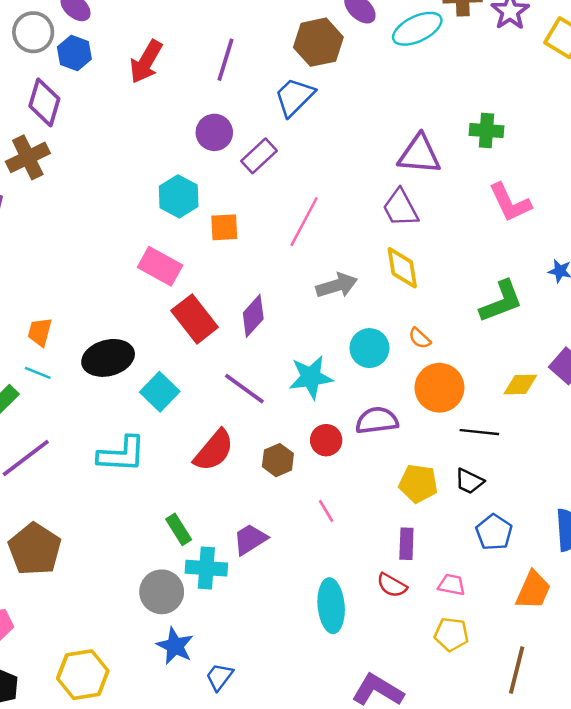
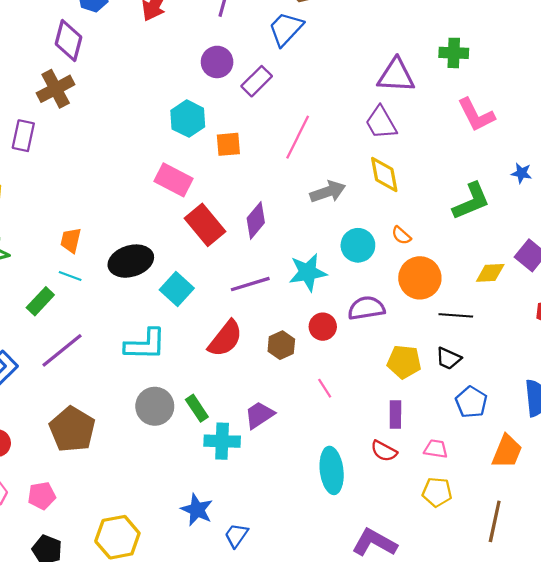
purple line: (244, 389) -> (250, 284), turned -51
gray circle: (162, 592) -> (155, 406), moved

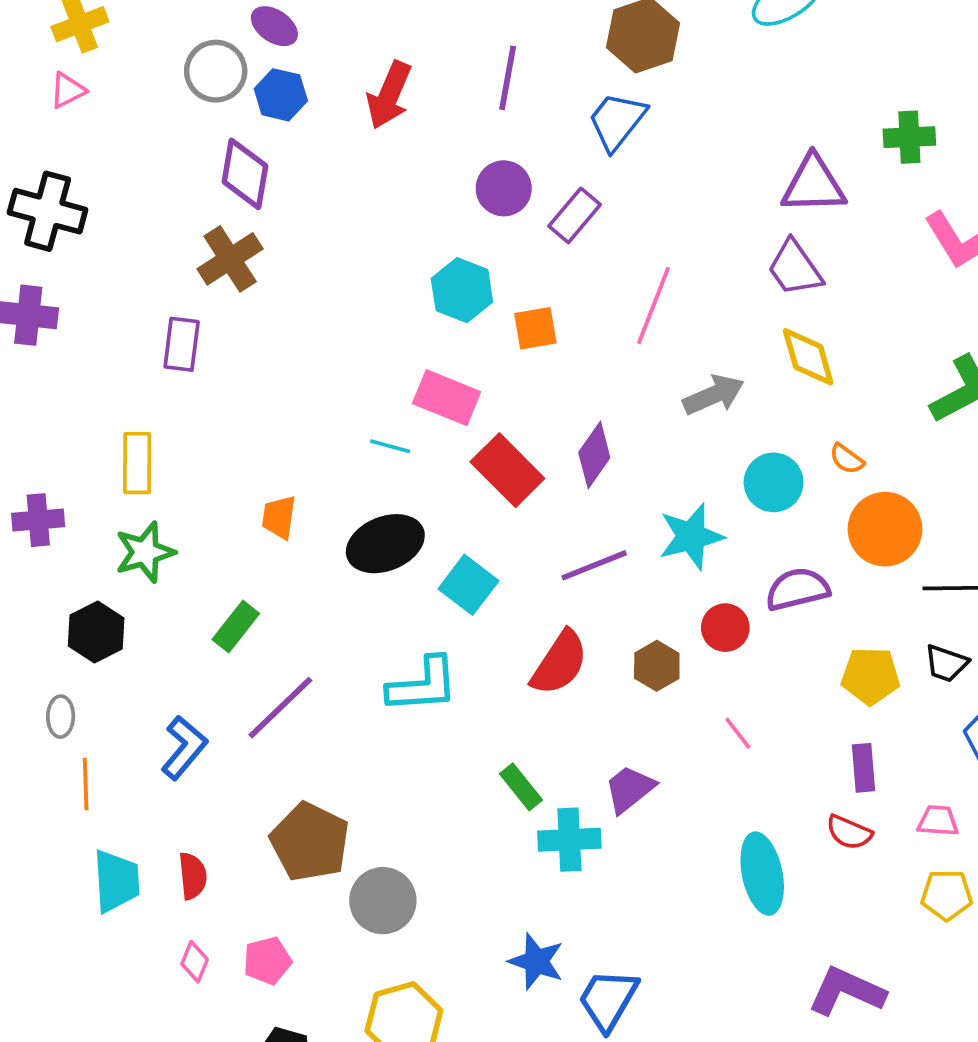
cyan line: (70, 276) -> (390, 446), moved
gray circle: (155, 406) -> (383, 901), moved
blue trapezoid: (236, 535) -> (608, 1000), size x1.5

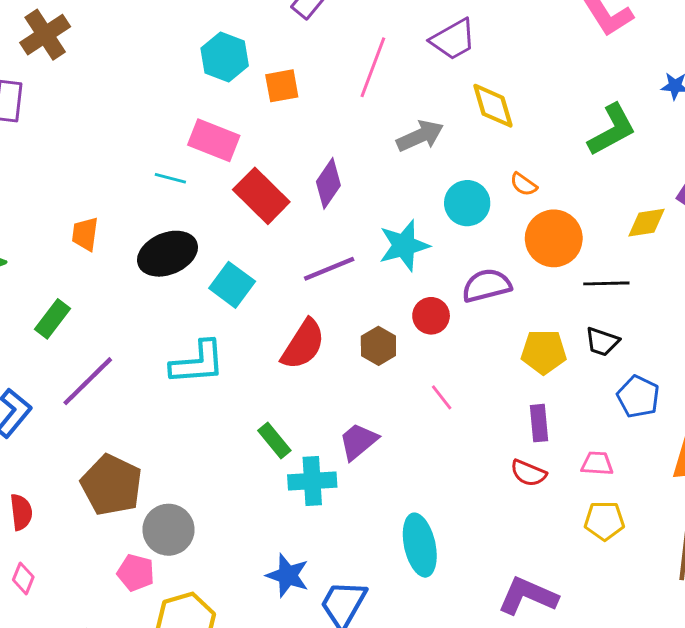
purple trapezoid: (795, 268) -> (453, 39), moved, turned -84
cyan ellipse: (762, 874) -> (420, 545), moved
pink pentagon: (267, 961) -> (136, 573), moved, turned 30

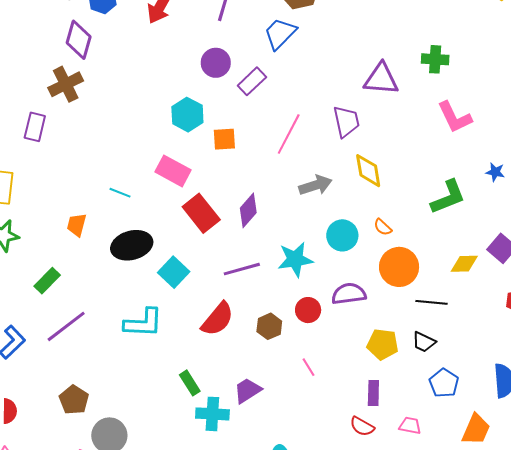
purple trapezoid: (453, 39) -> (346, 122), turned -80
cyan line: (170, 178) -> (120, 193), moved
brown pentagon: (112, 485) -> (74, 400), size x0.7

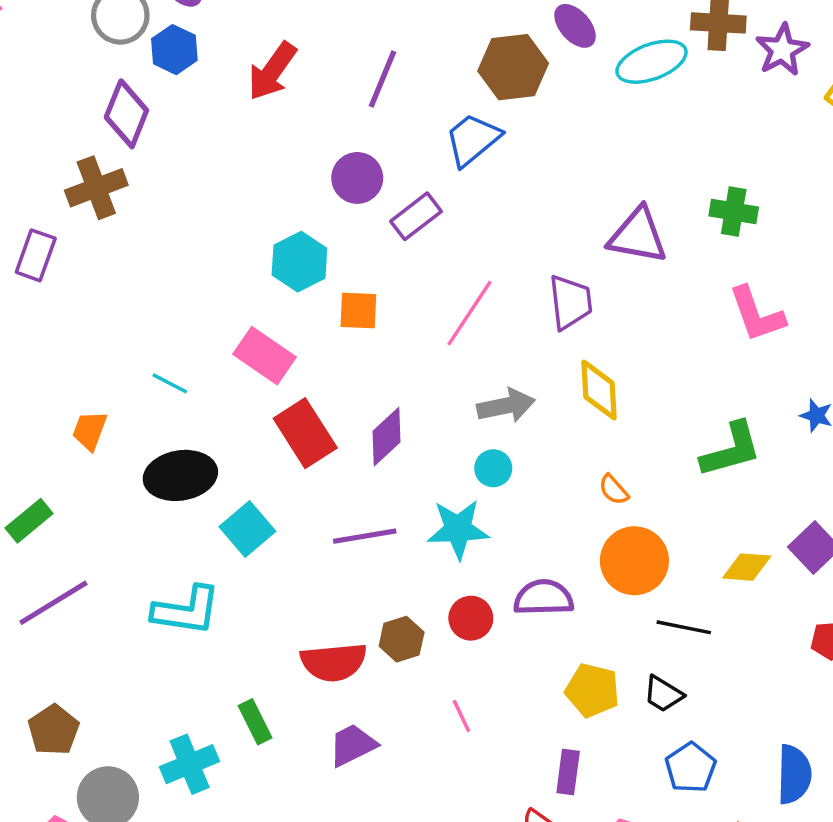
cyan circle: (342, 235) -> (493, 468), moved, size x0.7
red semicircle: (218, 319) -> (334, 662), moved, turned 39
cyan cross: (212, 414) -> (190, 764), moved, turned -32

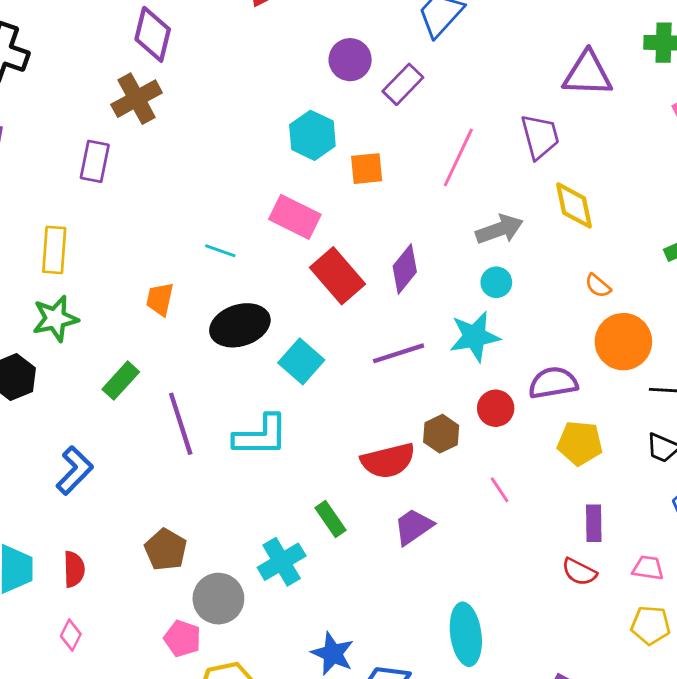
purple line: (53, 603) -> (181, 424), moved, turned -68
yellow pentagon: (592, 690) -> (580, 443), moved

